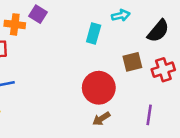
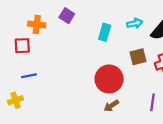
purple square: (38, 14) -> (67, 16), moved
cyan arrow: (121, 15) -> (135, 23), moved

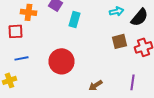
cyan rectangle: (105, 32) -> (74, 19), moved
red circle: (109, 79) -> (62, 61), moved

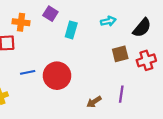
cyan arrow: (116, 11) -> (108, 21), moved
blue line: (22, 58) -> (28, 72), moved
purple line: (132, 82) -> (121, 94), moved

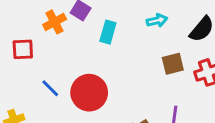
orange cross: (21, 22) -> (55, 22), moved, turned -35
blue line: (28, 72) -> (50, 88), turned 56

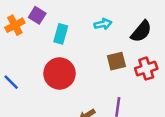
red circle: (89, 93) -> (60, 73), moved

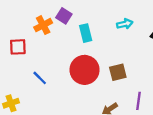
cyan rectangle: (61, 34) -> (86, 33), turned -30
brown square: (116, 61) -> (118, 72), moved

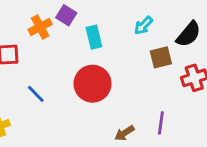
cyan arrow: (125, 24) -> (143, 25), turned 147
brown square: (118, 72) -> (161, 57), moved

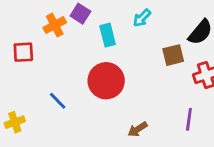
cyan arrow: (143, 25) -> (142, 18), moved
blue line: (36, 94) -> (58, 101), moved
purple line: (161, 123) -> (189, 119), moved

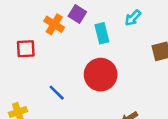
orange cross: (55, 25) -> (54, 24), turned -30

